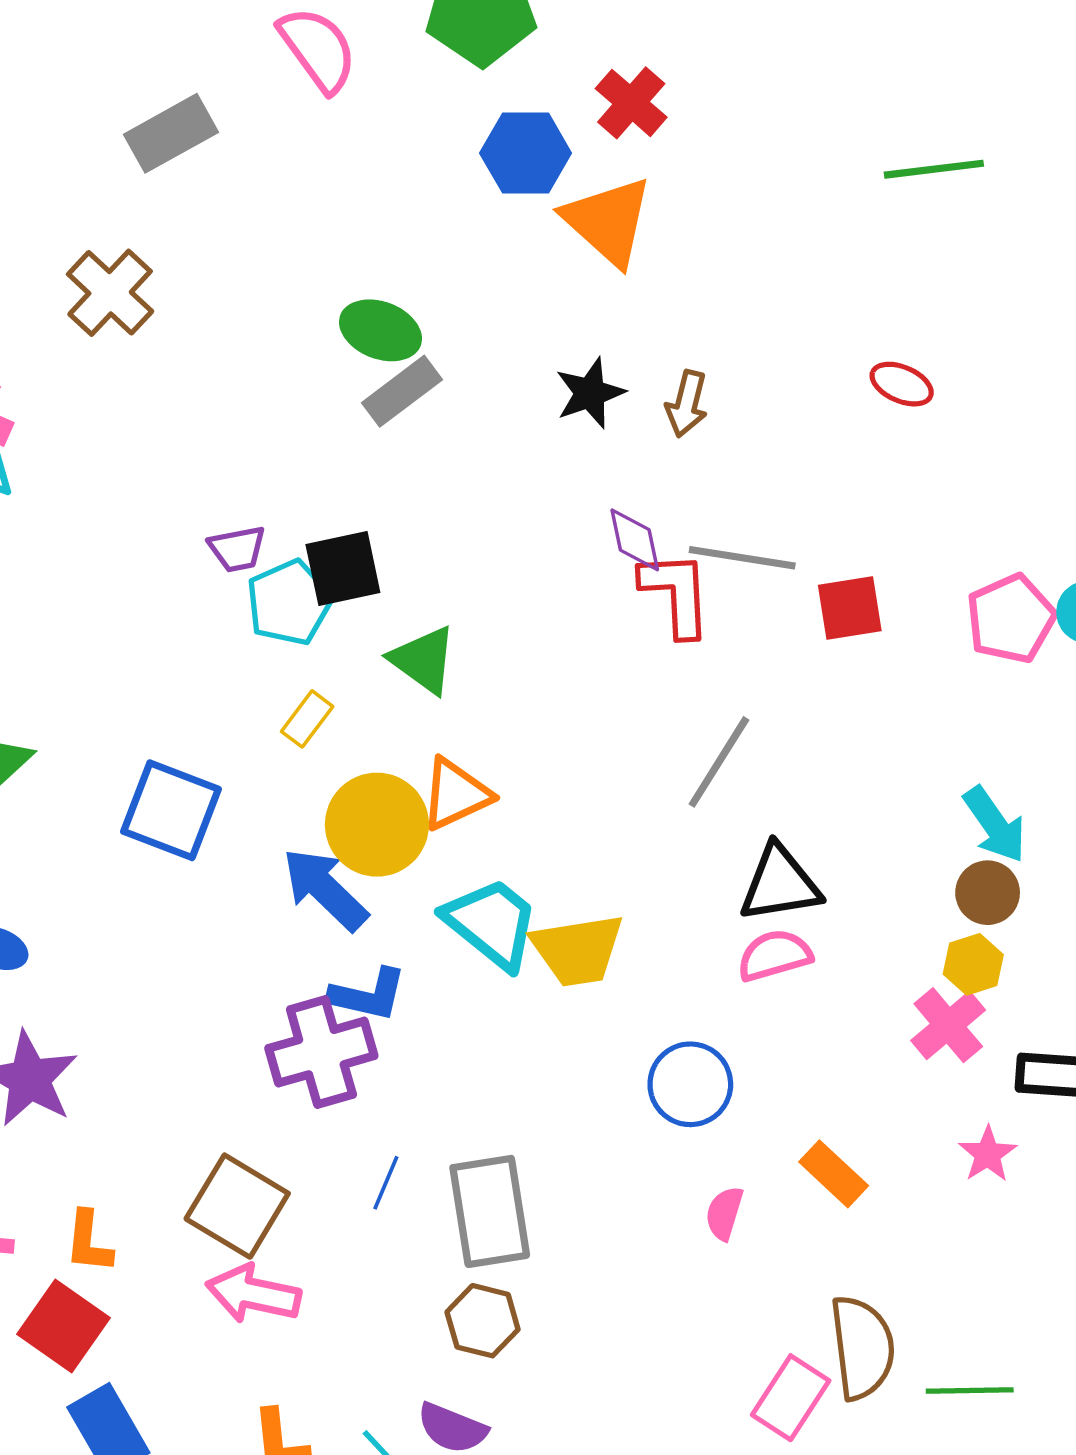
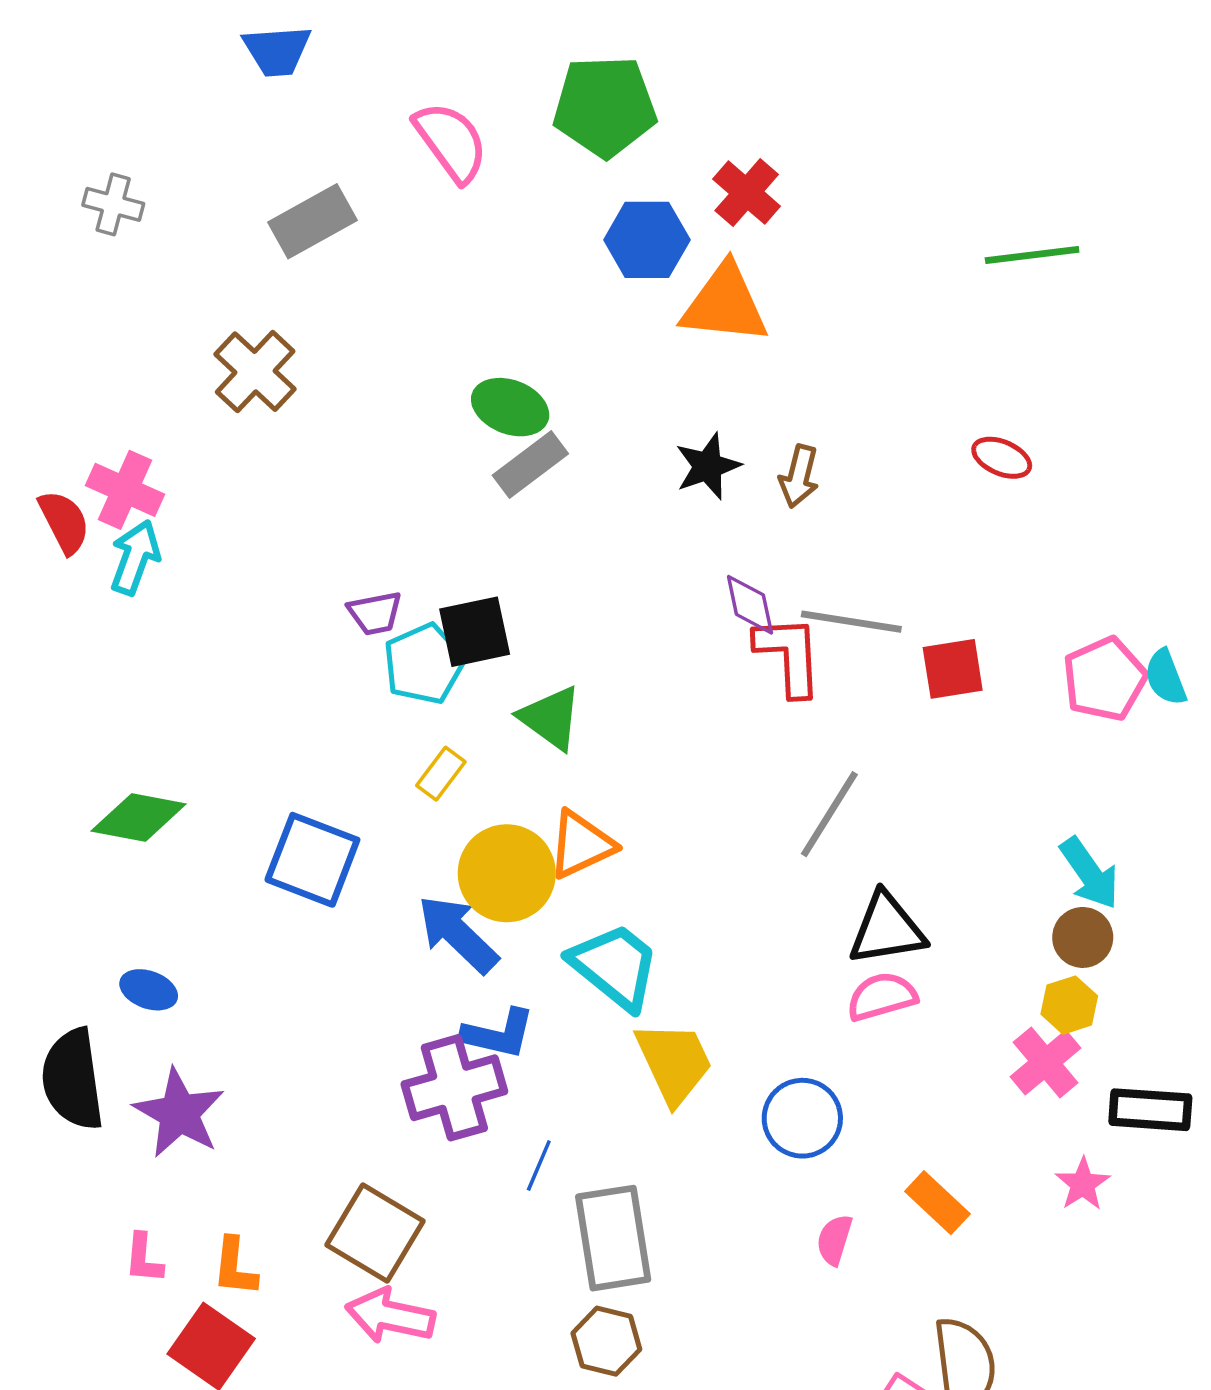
orange triangle: (608, 221) -> (725, 304), turned -36
yellow trapezoid: (577, 950) -> (674, 1062), moved, turned -106
blue line: (386, 1183) -> (539, 1165), moved

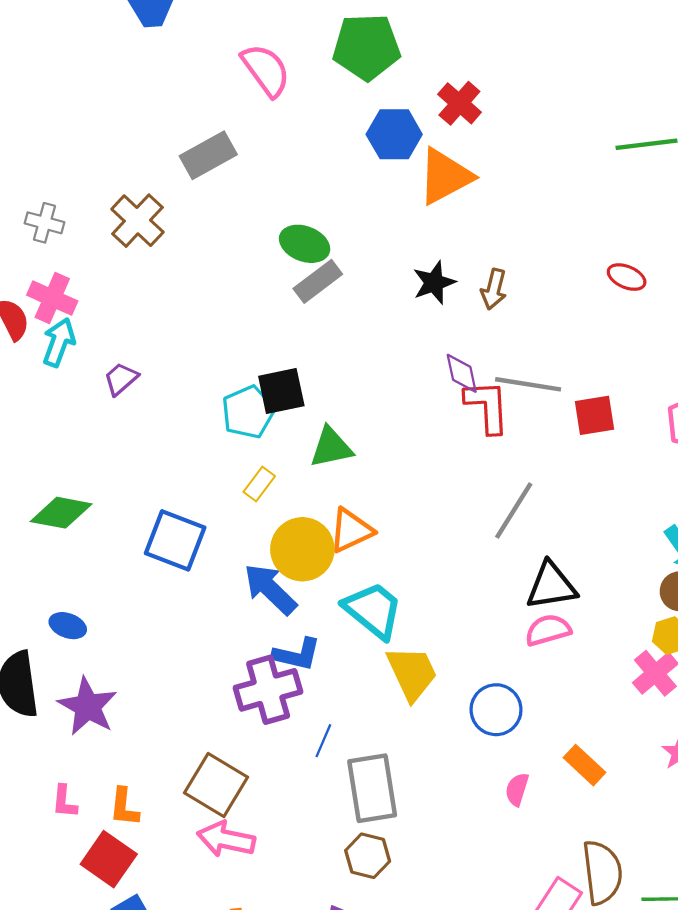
gray cross: (113, 204) -> (45, 223), moved
gray rectangle: (312, 221) -> (208, 155), moved
orange triangle: (725, 304) -> (445, 176), turned -34
purple trapezoid: (375, 613) -> (121, 379), moved, turned 150
green triangle: (551, 718) -> (331, 447), turned -48

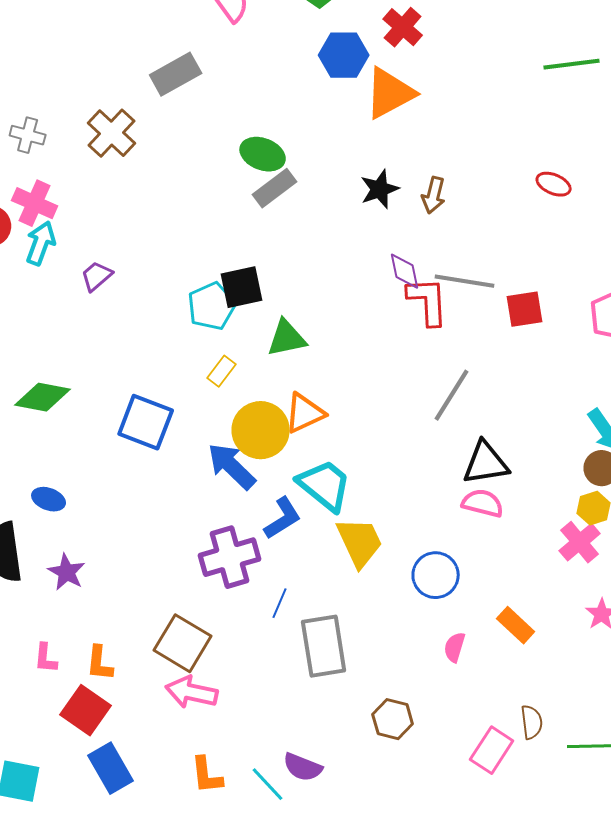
pink semicircle: (548, 630) -> (483, 503), turned 30
blue L-shape: (297, 654) -> (283, 518), moved, turned -45
purple star: (88, 706) -> (67, 572), size x0.7
brown hexagon: (368, 856) -> (393, 719), moved
brown semicircle: (602, 872) -> (532, 722), size x0.6

